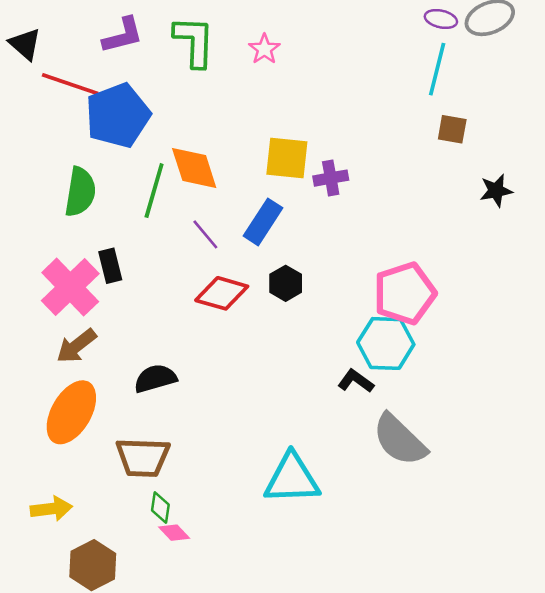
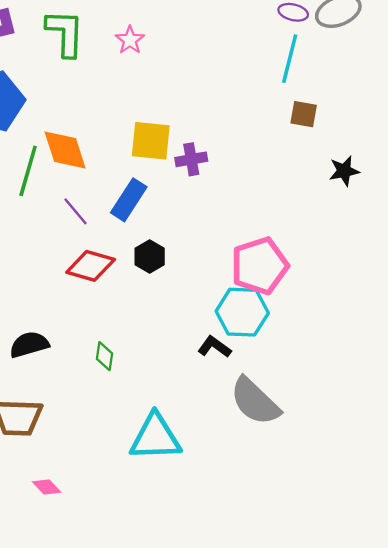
green diamond: (160, 508) -> (104, 356), moved

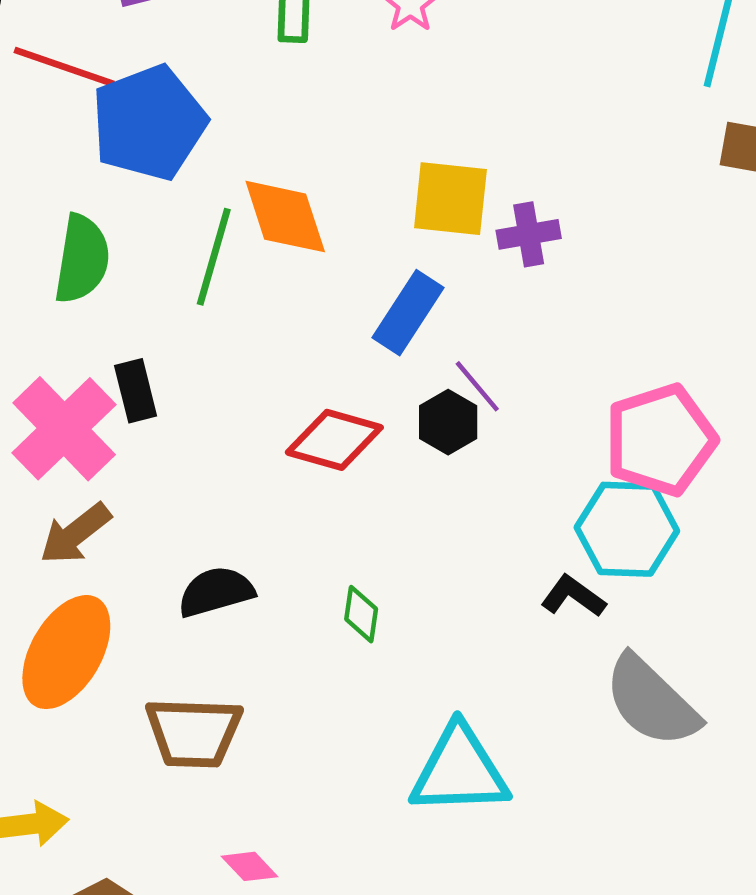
purple line: (75, 211) -> (477, 386), moved

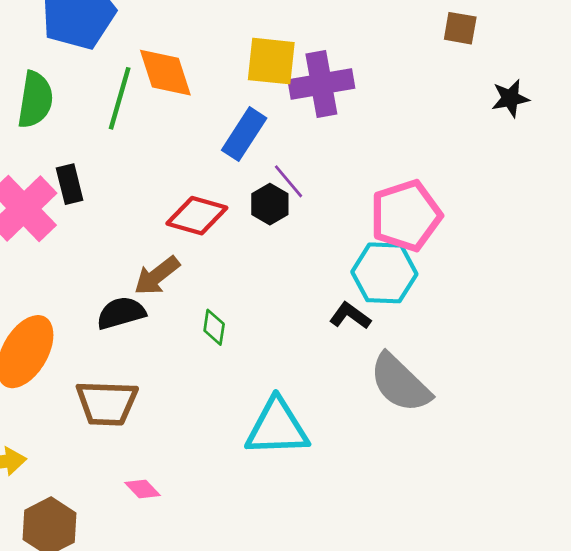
purple cross: (529, 234) -> (321, 84), size x1.6
brown arrow: (75, 534) -> (157, 276), moved

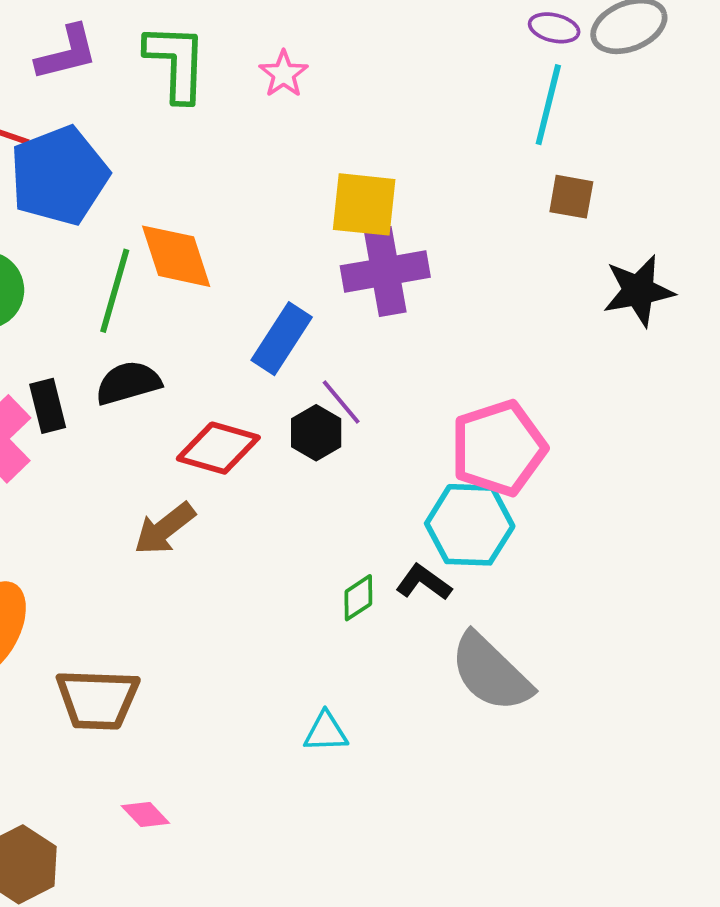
yellow square: (271, 61) -> (364, 204), moved
black star: (510, 98) -> (638, 291), size x1.4
black semicircle: (121, 313) -> (128, 383), moved
green diamond: (214, 327) -> (358, 598), moved, turned 48
cyan triangle: (277, 427) -> (326, 732), size x0.5

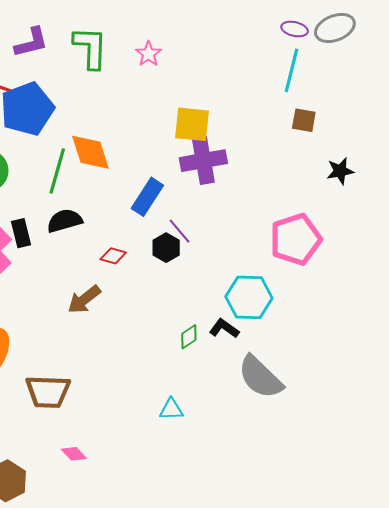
black star: (638, 291) -> (340, 171), size x0.7
red diamond: (218, 448) -> (113, 256), size x0.6
pink pentagon: (498, 448) -> (296, 239), moved

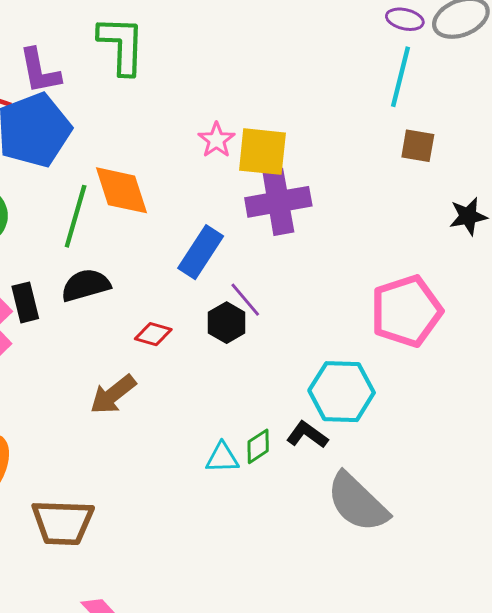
purple L-shape: (31, 42) -> (40, 71), moved, turned 93
pink star: (148, 54) -> (216, 140), moved
cyan triangle: (171, 409) -> (222, 458), moved

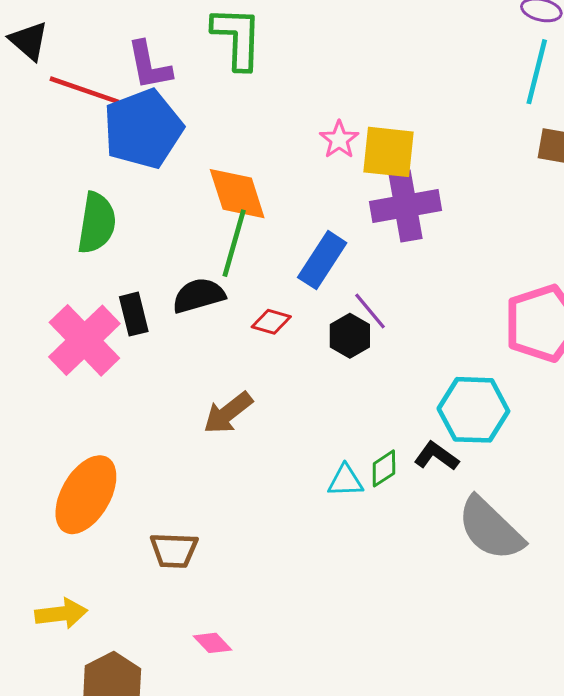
green line: (76, 216) -> (234, 243), moved
red diamond: (153, 334) -> (271, 322), moved
brown trapezoid: (63, 522) -> (174, 550), size x0.7

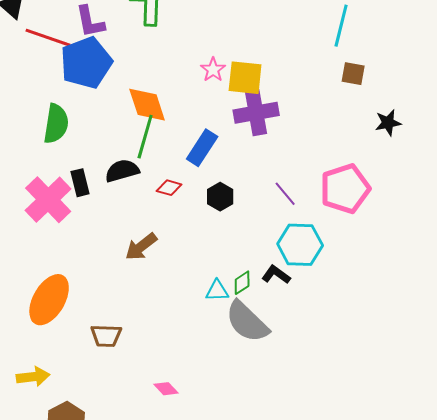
purple line: (370, 311) -> (285, 194), moved
gray semicircle: (490, 529) -> (247, 322), moved
pink diamond: (213, 643) -> (166, 389), moved

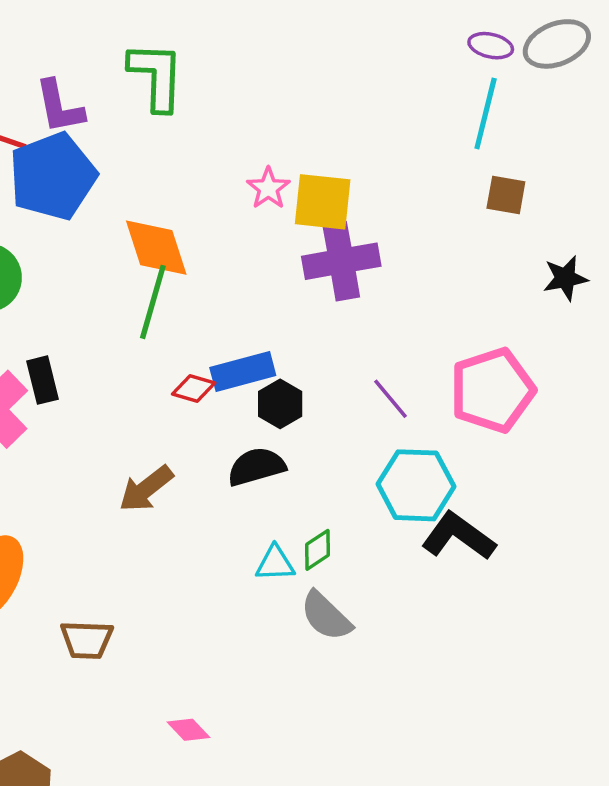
blue rectangle: (202, 148) -> (243, 372), moved, turned 42
black semicircle: (122, 171) -> (256, 467), moved
black L-shape: (276, 275) -> (458, 536), moved, size x1.5
gray semicircle: (247, 322) -> (326, 616), size x0.7

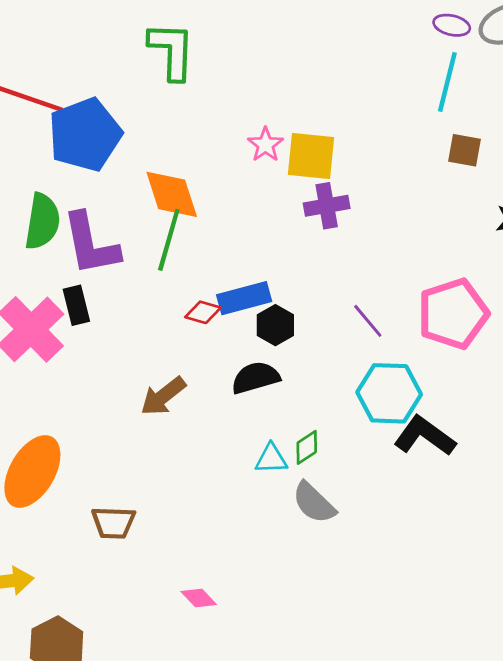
purple L-shape: (59, 107) -> (91, 244), moved, size x1.4
purple cross: (341, 261) -> (327, 206), size x0.7

